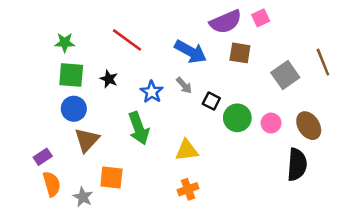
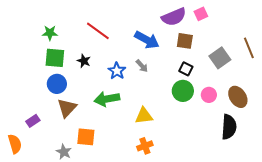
black square: (211, 101) -> (186, 69), moved
green arrow: (139, 128) -> (107, 99), turned 100
orange semicircle: (52, 184) -> (15, 144), moved

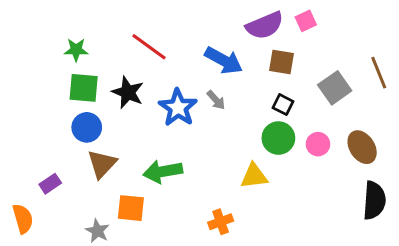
black star: (84, 61) -> (128, 92), size x1.5
blue star: (117, 71) -> (178, 108), size x1.4
green arrow: (107, 99) -> (163, 172), moved
yellow triangle: (144, 116) -> (254, 176), moved
black semicircle: (229, 127) -> (374, 200), moved

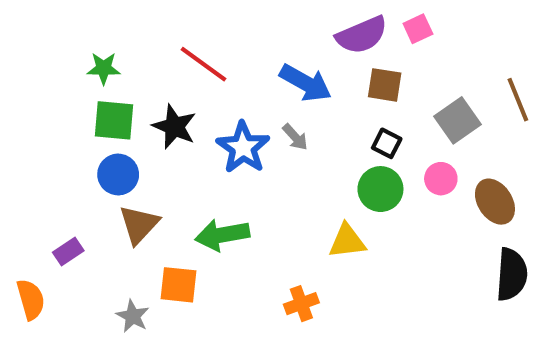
pink circle: (318, 144) -> (441, 179), moved

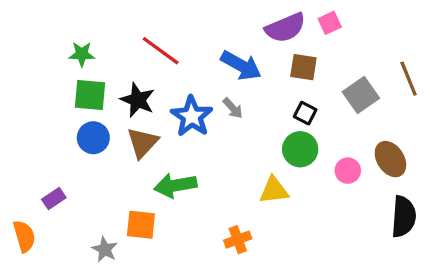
pink circle: (441, 179) -> (348, 171), moved
brown triangle: (139, 224) -> (143, 143), moved

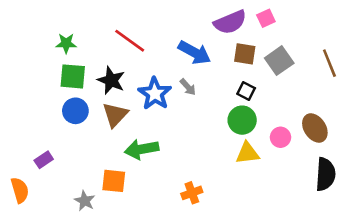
gray square: (361, 95) -> (279, 61), moved
yellow triangle: (274, 190) -> (247, 153), moved

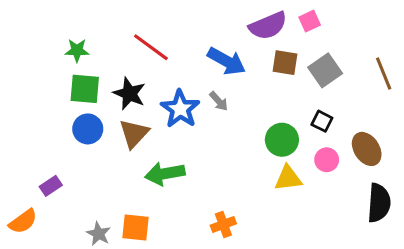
black square: (246, 91) -> (322, 121), moved
orange square: (114, 181) -> (136, 228), moved
orange semicircle: (20, 190) -> (23, 221), turned 70

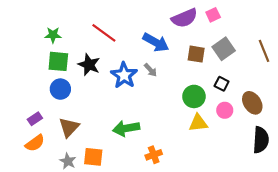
brown square: (285, 63) -> (196, 54), moved
brown triangle: (134, 134) -> (69, 127), moved
green arrow: (165, 174) -> (126, 128), moved
purple rectangle: (51, 186) -> (35, 119), moved
orange semicircle: (23, 221) -> (35, 143), moved

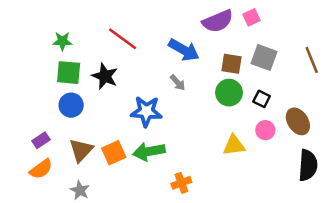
gray square: (224, 49) -> (264, 57), turned -35
blue star: (124, 75) -> (146, 111), moved, turned -30
green circle: (194, 96) -> (229, 93), moved
orange square: (93, 157) -> (114, 153), moved, turned -30

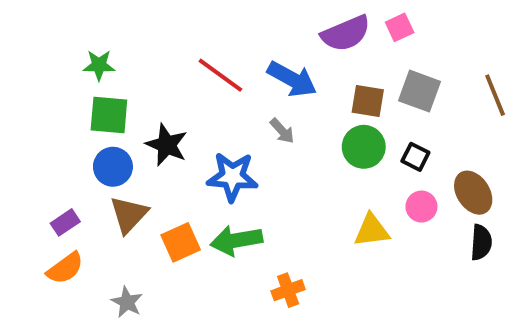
red line: (122, 39) -> (220, 75), moved
black star: (105, 76) -> (167, 145), moved
brown triangle: (81, 150) -> (129, 215), moved
black semicircle: (308, 165) -> (481, 242), moved, size x0.7

